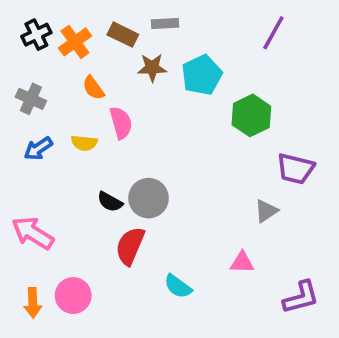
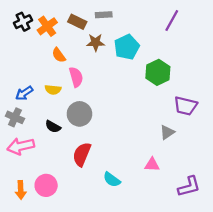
gray cross: (31, 99) -> (15, 117), moved
gray circle: (148, 198) -> (79, 114), moved
black semicircle: (110, 202) -> (53, 127), moved
pink arrow: (33, 233) -> (21, 146), turned -45

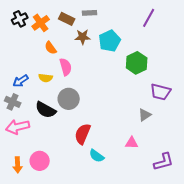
black semicircle: (53, 127) -> (46, 110), size x1.5
red semicircle: (82, 154) -> (83, 134), moved

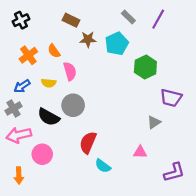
gray rectangle: (90, 13) -> (128, 17), moved, turned 48
orange cross: (41, 23) -> (28, 55), moved
gray cross: (13, 102) -> (13, 108), turned 35
pink circle: (40, 161) -> (42, 154), moved

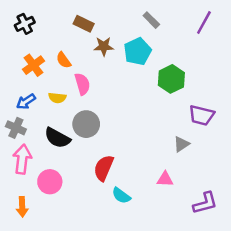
purple line: (158, 19) -> (204, 23), moved
gray cross: (13, 108) -> (16, 128), turned -35
pink arrow: (19, 135) -> (22, 159), turned 110

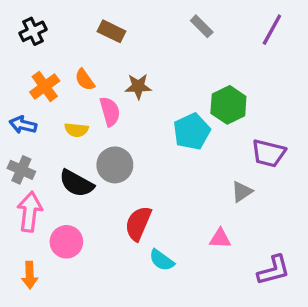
brown star: (104, 46) -> (138, 86), moved
cyan pentagon: (138, 51) -> (192, 132), moved
blue arrow: (26, 102) -> (23, 125), moved, turned 48

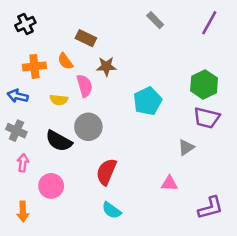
brown rectangle: (112, 31) -> (86, 38), moved
orange cross: (45, 86) -> (34, 66), turned 30
green hexagon: (228, 105) -> (204, 84), moved
pink arrow: (30, 212) -> (23, 163), size x0.6
cyan semicircle: (162, 260) -> (112, 210), moved

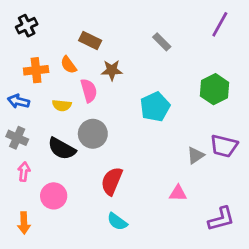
gray rectangle: (155, 20) -> (162, 42), moved
purple trapezoid: (207, 118) -> (224, 146), moved

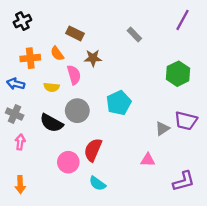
cyan pentagon: (155, 107) -> (119, 103), moved
pink circle: (54, 196) -> (68, 162), moved

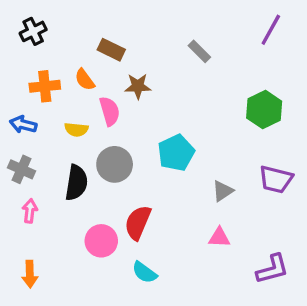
black semicircle: (52, 123) -> (76, 183), turned -110
gray triangle: (162, 129) -> (223, 191), moved

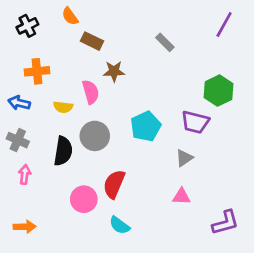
orange semicircle: (85, 80) -> (70, 16), moved
purple trapezoid: (276, 179) -> (195, 122), moved
orange arrow: (30, 274) -> (25, 227), turned -90

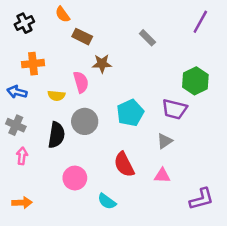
red semicircle: (114, 184) -> (124, 164), moved, turned -50

